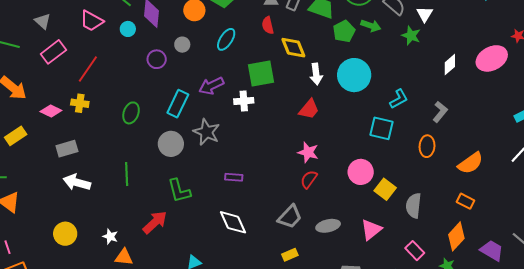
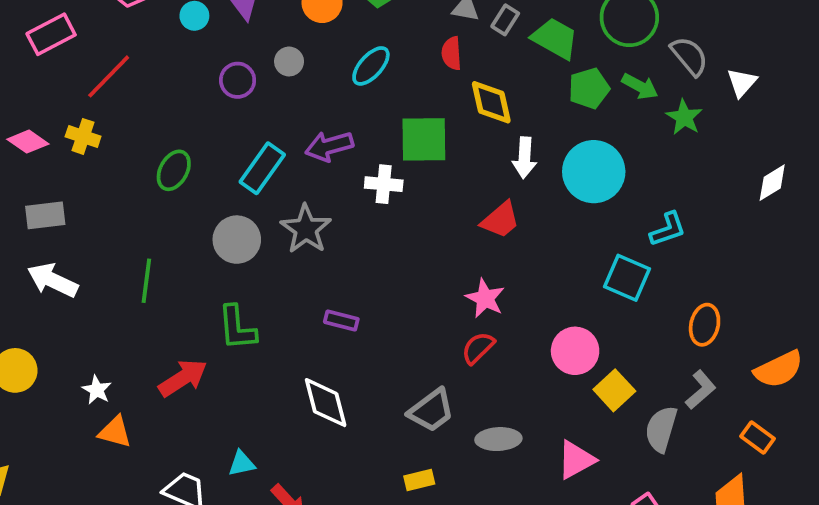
green star: (411, 36) -> (684, 117), moved
gray L-shape: (440, 112) -> (701, 390), moved

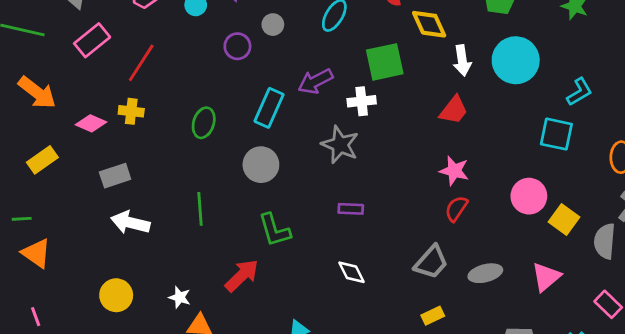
gray star: (306, 229) -> (340, 145), moved
white diamond: (326, 403) -> (351, 272), size x0.7

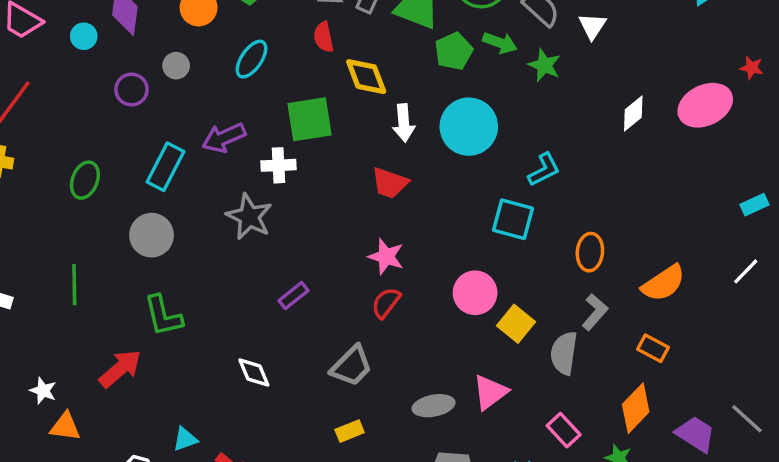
red trapezoid: (454, 110) -> (390, 183), turned 68
purple rectangle: (351, 209) -> (293, 296), moved, turned -45
gray ellipse: (485, 273) -> (434, 406), moved

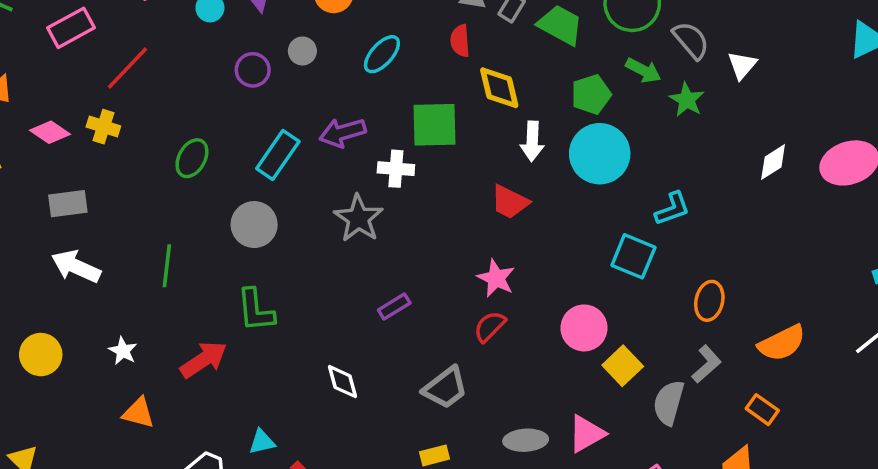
green pentagon: (454, 51) -> (591, 94), moved
white star: (43, 391) -> (123, 351), moved

